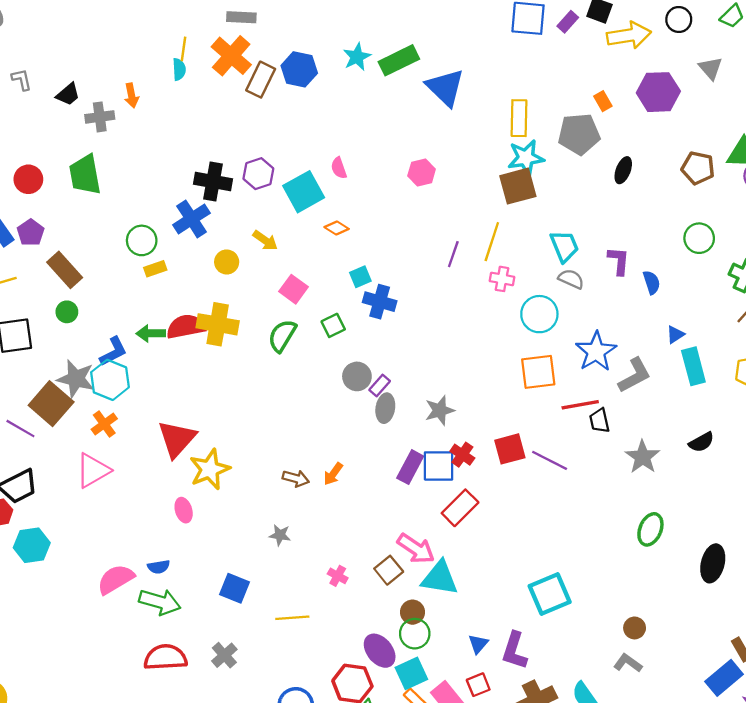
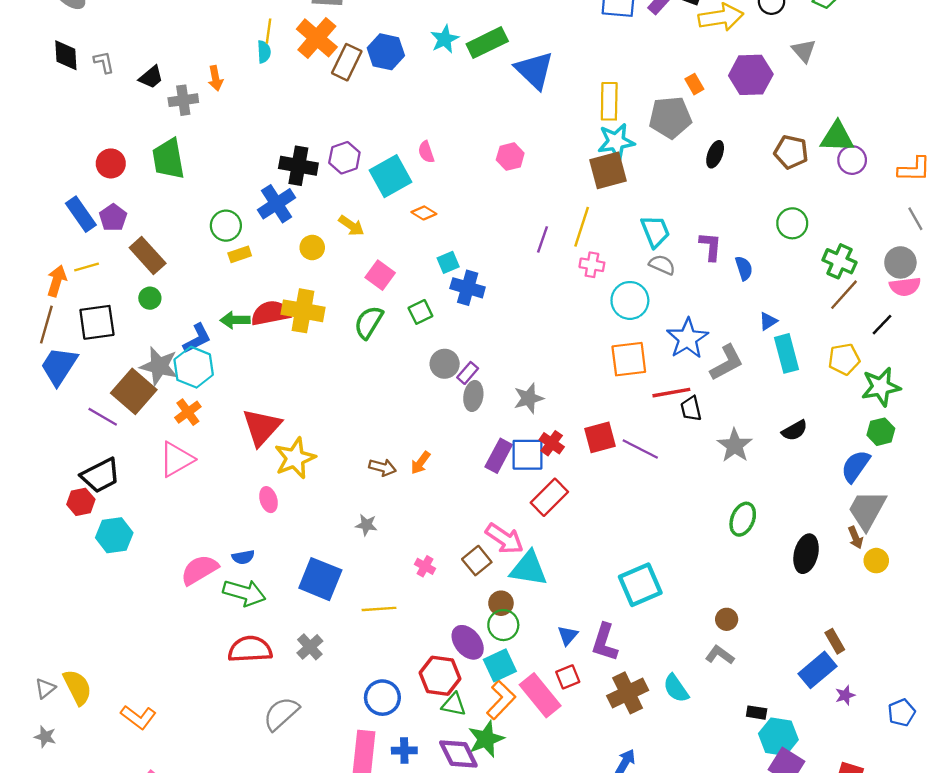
blue square: (235, 588) -> (320, 579), size x1.4

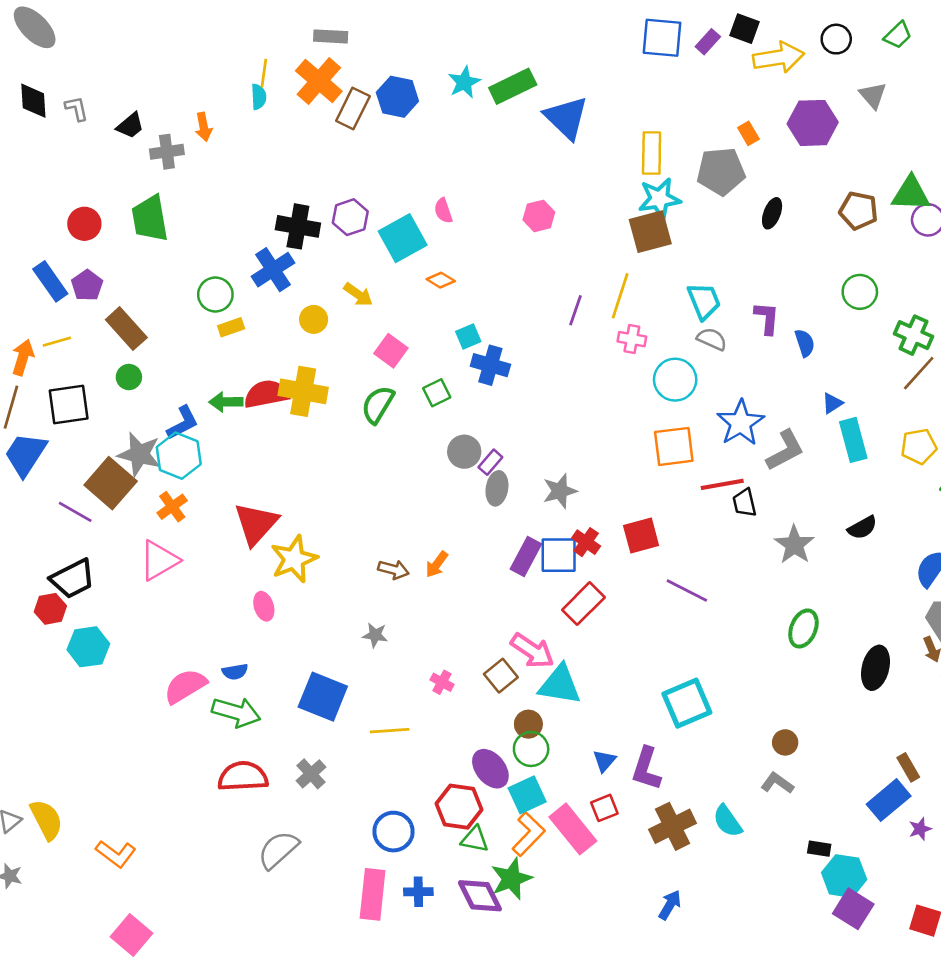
purple line: (640, 449) -> (687, 591), moved

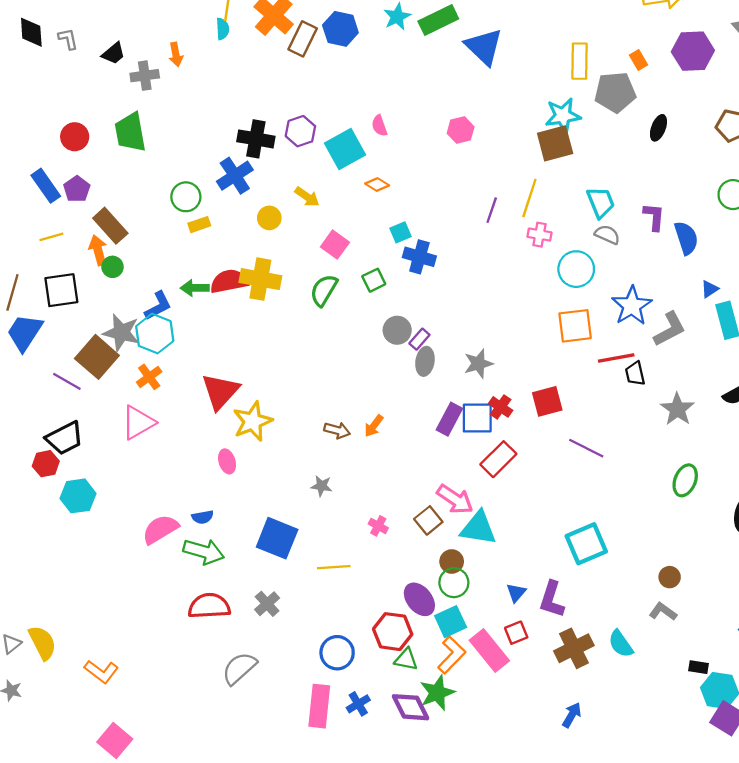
yellow rectangle: (652, 153) -> (580, 61), moved
blue semicircle: (805, 343) -> (686, 238), size x1.4
orange arrow: (23, 357) -> (98, 250), moved, turned -32
blue cross: (418, 892) -> (358, 704), turned -30

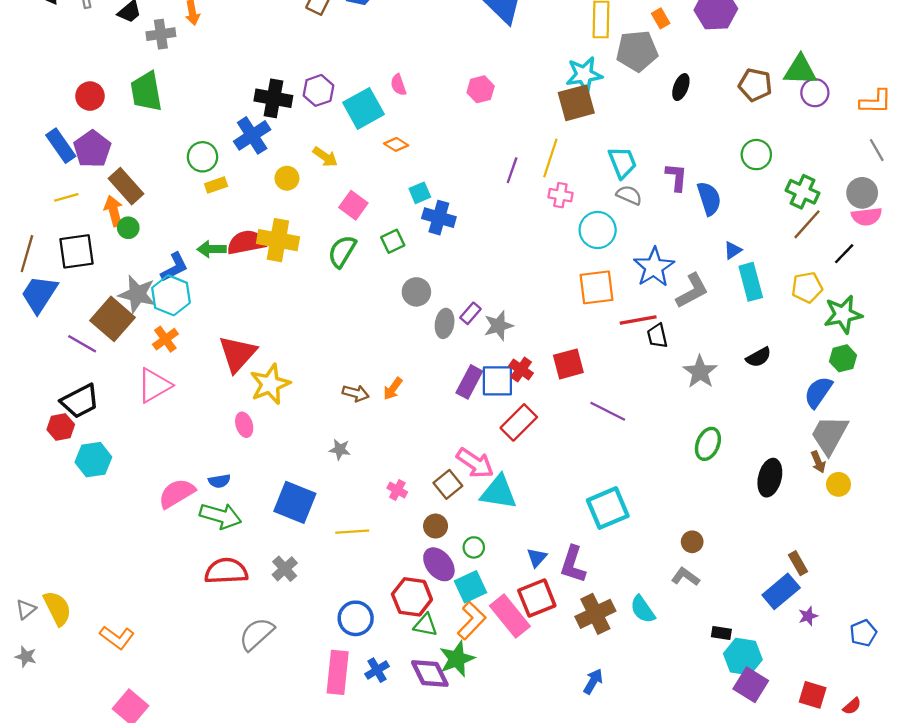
purple pentagon: (77, 189) -> (92, 149), size x1.4
purple rectangle: (419, 339) -> (470, 313), moved
brown circle: (452, 562) -> (436, 526), moved
green circle: (454, 583) -> (474, 547), size x0.7
red square: (516, 633) -> (537, 598), size x1.6

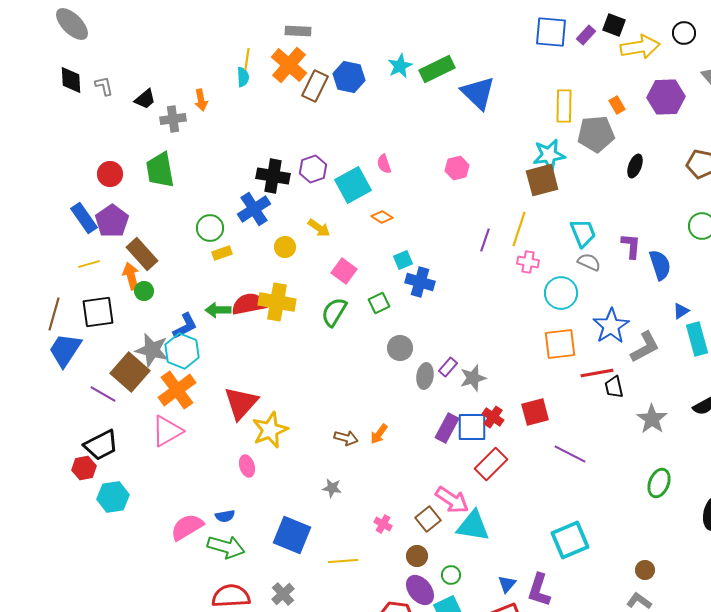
orange cross: (165, 339) -> (177, 390), size x1.6

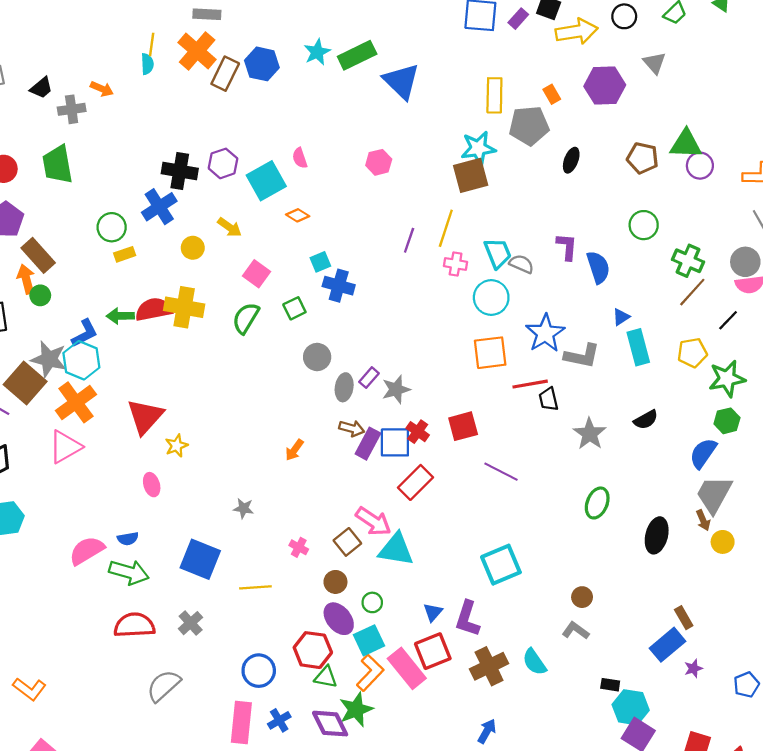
orange arrow: (201, 100) -> (102, 89), turned -55
cyan trapezoid: (583, 233) -> (498, 253), moved
gray L-shape: (645, 347) -> (582, 356), turned 40
yellow star: (270, 430) -> (177, 446), size x0.6
brown arrow: (346, 438) -> (352, 428), moved

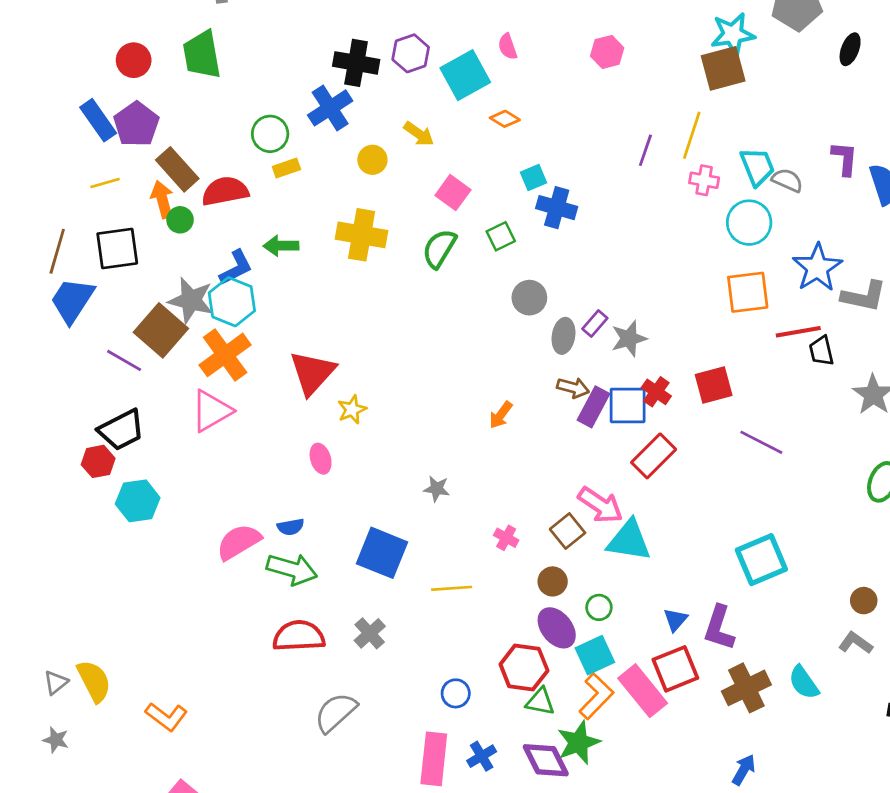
red semicircle: (154, 309) -> (225, 191), moved
blue circle: (259, 671) -> (456, 693), size x0.7

